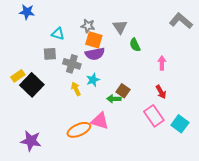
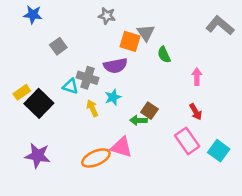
gray star: (88, 26) -> (107, 16), moved
cyan triangle: (58, 34) -> (70, 86), moved
orange square: (94, 40) -> (130, 41), moved
gray square: (50, 54) -> (58, 46), moved, turned -32
purple star: (31, 141) -> (38, 156), moved

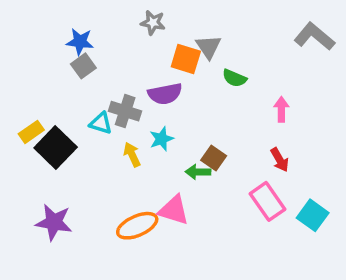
blue star: (33, 15) -> (80, 42), moved
green semicircle: (164, 55) -> (234, 78), turned -42

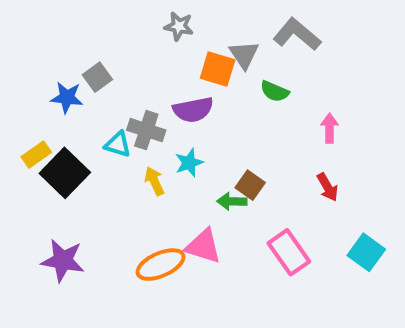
gray L-shape: (314, 36) -> (297, 34), moved
blue star: (80, 42) -> (67, 98), moved
pink rectangle: (267, 201) -> (289, 252), moved

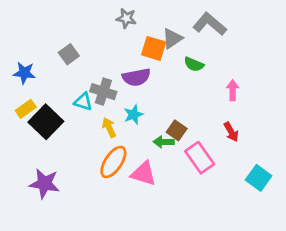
gray triangle: (244, 55) -> (172, 38), turned 30
blue star: (67, 98) -> (24, 73), moved
pink rectangle: (289, 252) -> (200, 158), moved
orange ellipse: (161, 265) -> (113, 162), moved, turned -32

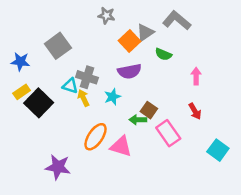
orange square: (154, 48) -> (129, 41), turned 30
gray square: (69, 54) -> (58, 46), size x1.5
purple semicircle: (136, 77) -> (129, 71), moved
yellow arrow: (109, 128) -> (83, 98), moved
purple star: (44, 184) -> (58, 167), moved

